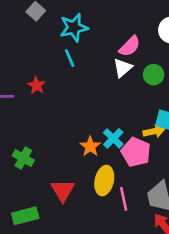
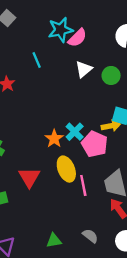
cyan star: (74, 28) -> (60, 30), moved
pink semicircle: (130, 46) -> (77, 38), moved
yellow ellipse: (104, 181) -> (66, 169), turned -35

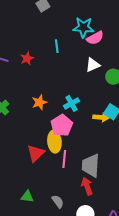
cyan cross: (75, 132) -> (72, 103), moved
orange star: (54, 139) -> (39, 102), moved
pink pentagon: (95, 144) -> (62, 125), moved
red triangle: (29, 177) -> (36, 153), moved

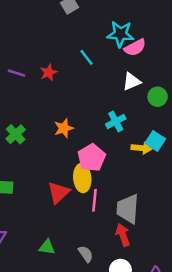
cyan line: (57, 46) -> (86, 57), turned -32
cyan cross: (72, 103) -> (116, 121), moved

